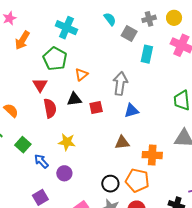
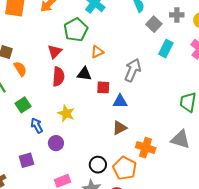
blue triangle: (131, 111) -> (120, 101), moved
brown triangle: (122, 142) -> (120, 128), turned -35

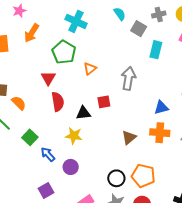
black triangle: (84, 74) -> (83, 113), moved
blue triangle: (120, 101) -> (161, 108), moved
orange cross: (146, 148) -> (160, 133), moved

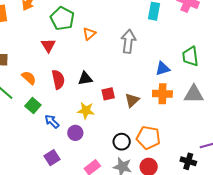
red semicircle: (58, 102) -> (58, 79), moved
red square: (104, 102) -> (108, 94), moved
orange semicircle: (19, 103) -> (29, 78), moved
yellow star: (74, 136) -> (86, 111), moved

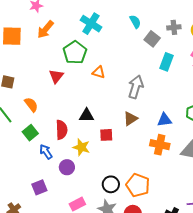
orange triangle: (89, 34) -> (99, 72), turned 48
red semicircle: (58, 79) -> (62, 130), moved
brown triangle: (132, 100) -> (130, 119), moved

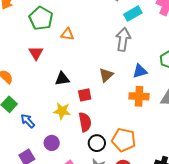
cyan rectangle: (166, 62) -> (133, 14), turned 48
red triangle: (56, 76) -> (36, 53), moved
gray arrow: (136, 87) -> (123, 39), moved
red semicircle: (62, 130) -> (85, 122), moved
purple circle: (67, 167) -> (52, 143), moved

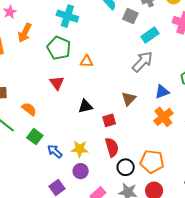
gray arrow: (123, 39) -> (142, 62), turned 40
orange cross: (139, 96) -> (163, 117), turned -36
yellow star: (62, 111) -> (80, 149), moved

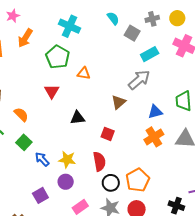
brown triangle: (129, 99) -> (119, 102), moved
red square: (109, 120) -> (108, 134), moved, turned 32
orange pentagon: (152, 162) -> (138, 180), turned 30

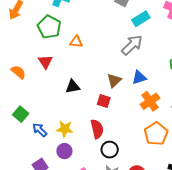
brown triangle: (119, 102) -> (114, 80), moved
blue triangle: (155, 112) -> (139, 77), moved
orange semicircle: (21, 114) -> (18, 72), moved
orange pentagon: (138, 180) -> (156, 134), moved

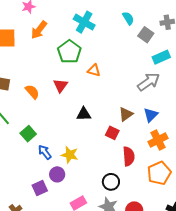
blue triangle: (139, 77) -> (151, 115), turned -35
red semicircle: (97, 129) -> (129, 156), moved
purple circle: (64, 151) -> (57, 174), moved

